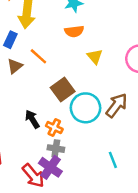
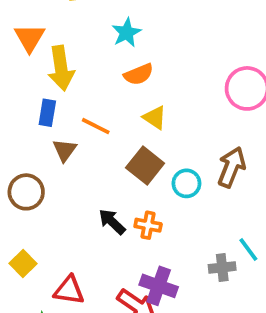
yellow triangle: (95, 57) -> (155, 118), moved
cyan circle: (86, 108) -> (186, 183), size x0.6
gray cross: (56, 149) -> (222, 267), moved

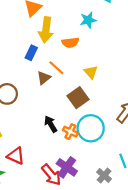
orange semicircle: (139, 74) -> (70, 42), moved
brown triangle: (65, 150) -> (44, 78), moved
cyan circle: (186, 183) -> (91, 128), moved, size x1.6
gray cross: (222, 267) -> (104, 176), moved, turned 32

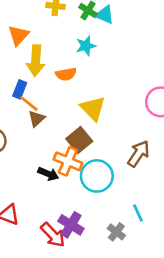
orange line: (56, 68) -> (29, 103), moved
yellow triangle: (91, 72) -> (93, 108), size x1.5
black arrow: (51, 124) -> (48, 174), turned 147
orange cross: (70, 132) -> (68, 161), moved, size x1.5

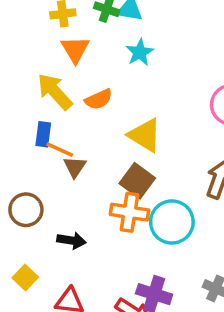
orange triangle: (18, 35) -> (75, 49), moved
cyan star: (86, 46) -> (140, 52), moved
yellow arrow: (36, 61) -> (55, 92), turned 148
black arrow: (48, 174) -> (71, 240), moved

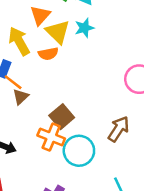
yellow triangle: (145, 135) -> (58, 32), moved

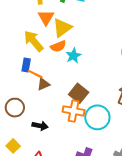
cyan star: (84, 28) -> (73, 56), moved
yellow triangle: (58, 32) -> (62, 28), turned 50
brown triangle: (21, 97) -> (43, 84), turned 32

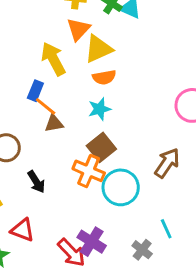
orange semicircle: (58, 46) -> (104, 77), moved
cyan star: (73, 56) -> (99, 109), moved
black arrow: (40, 126) -> (36, 182), turned 35

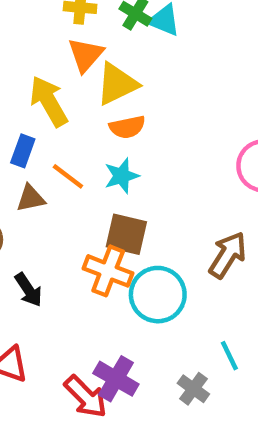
orange line: (46, 106) -> (68, 176), moved
brown triangle: (54, 123) -> (31, 198), moved
brown square: (101, 147) -> (126, 234), turned -36

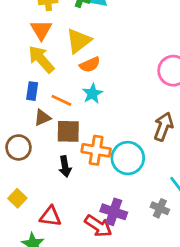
orange triangle: (86, 55) -> (41, 30), moved
brown square: (126, 234) -> (68, 131), moved
black arrow: (28, 290) -> (65, 167), moved, turned 36

